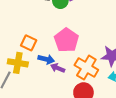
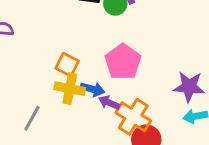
yellow cross: (18, 63) -> (70, 89), moved
orange cross: (86, 67) -> (133, 117), moved

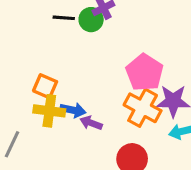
pink pentagon: (123, 62) -> (145, 73), moved
orange cross: (133, 117) -> (143, 108), moved

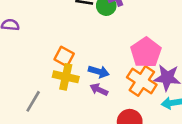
blue arrow: (73, 110) -> (99, 72), moved

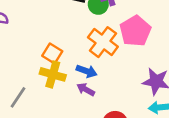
pink pentagon: (146, 52) -> (135, 31), moved
orange cross: (142, 81) -> (103, 42), moved

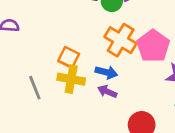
pink pentagon: (135, 31) -> (153, 46), moved
gray line: (18, 97) -> (35, 88), moved, turned -50

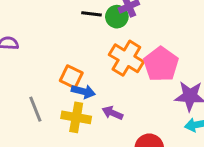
blue arrow: (106, 72) -> (83, 91), moved
yellow cross: (71, 79) -> (76, 117), moved

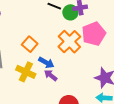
pink pentagon: (161, 64) -> (94, 34), moved
blue arrow: (83, 91) -> (46, 63), moved

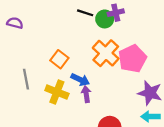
pink pentagon: (94, 34) -> (132, 59), moved
purple arrow: (51, 75) -> (86, 94), turned 48

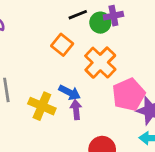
black line: (85, 13) -> (78, 15), turned -42
orange square: (59, 59) -> (62, 45), moved
pink pentagon: (132, 59) -> (129, 94), moved

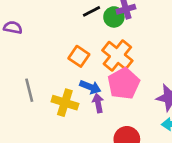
orange square: (62, 45) -> (79, 56), moved
pink pentagon: (129, 94) -> (124, 84), moved

